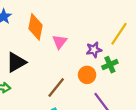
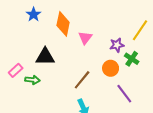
black triangle: (16, 62) -> (45, 57), turned 30
green cross: (110, 65) -> (132, 59), turned -32

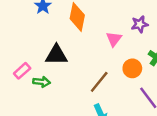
pink triangle: (85, 38) -> (114, 39), moved
purple star: (117, 45) -> (140, 24), moved

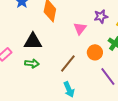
green arrow: (42, 82) -> (32, 63), moved

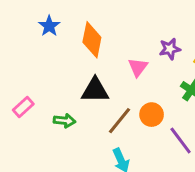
black triangle: (33, 41) -> (95, 90), moved
orange circle: (95, 52) -> (152, 115), moved

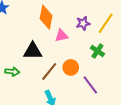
orange diamond: (92, 40) -> (46, 17), moved
pink triangle: (138, 67) -> (61, 36), turned 40

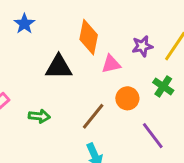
black triangle: (33, 51) -> (59, 67), moved
orange circle: (71, 67) -> (127, 98), moved

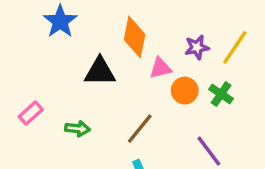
blue star: (24, 24) -> (60, 21), size x1.4
orange circle: (127, 98) -> (185, 91), moved

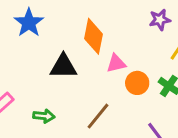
purple star: (197, 47) -> (160, 20), moved

